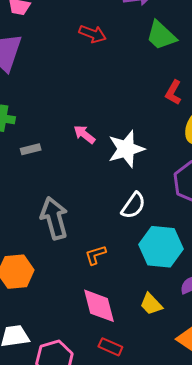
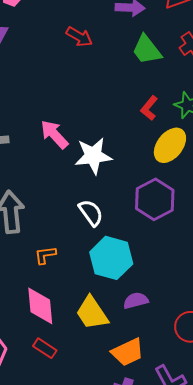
pink arrow: (84, 134) -> (54, 134), size x1.4
white semicircle: (133, 205) -> (91, 213), turned -80
yellow trapezoid: (151, 304) -> (92, 313), size x1.5

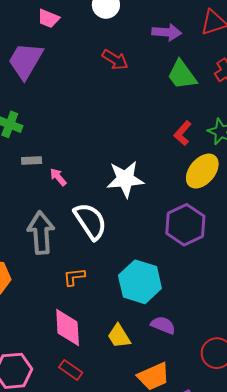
pink arrow: (54, 134) -> (58, 177), moved, size x0.6
white semicircle: (91, 213) -> (90, 221), moved, size x1.4
purple semicircle: (136, 301) -> (163, 325), turned 35
yellow trapezoid: (92, 313) -> (119, 336), size x0.7

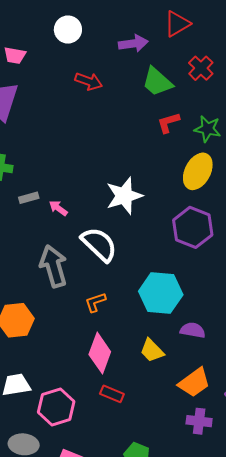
red L-shape: (183, 133) -> (168, 123), moved, turned 45
pink diamond: (68, 327) -> (100, 353), turned 36

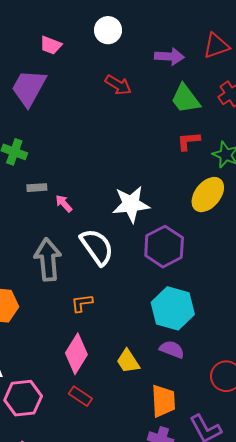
purple hexagon: (193, 227) -> (164, 247), moved
cyan hexagon: (161, 293) -> (173, 308), moved
orange trapezoid: (194, 382) -> (163, 401), turned -68

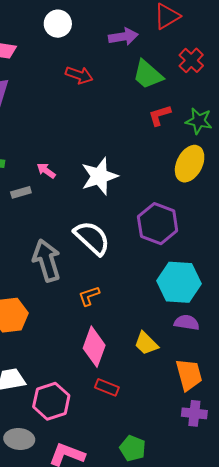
pink arrow: (64, 203) -> (46, 171), moved
white star: (131, 204) -> (99, 176), moved

